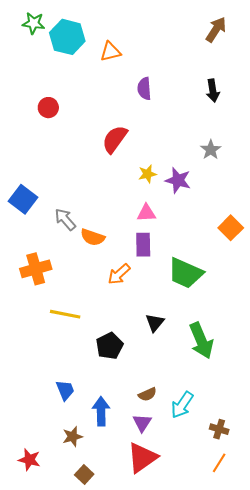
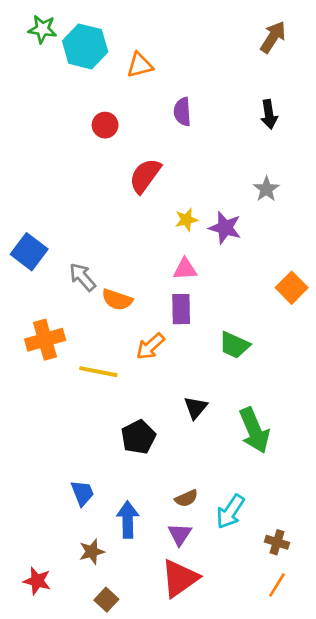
red circle: (48, 108) -> (105, 125), moved
green trapezoid: (185, 273) -> (234, 345), size x0.7
yellow line: (65, 314) -> (98, 372), moved

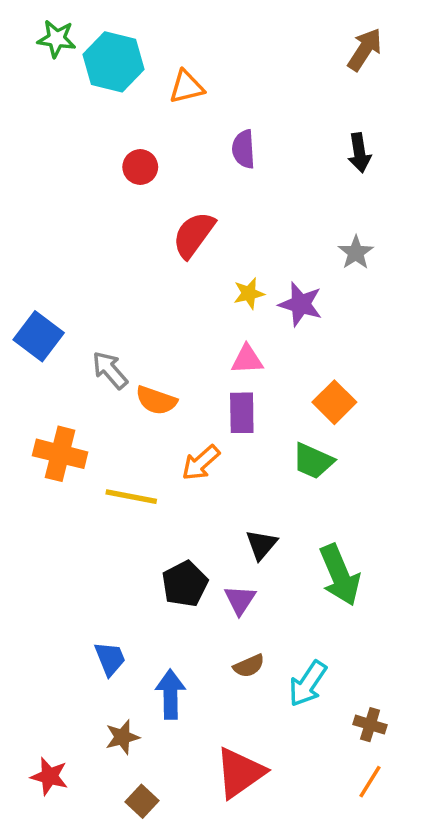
orange square: (292, 288) -> (334, 402), moved
orange cross: (45, 340) -> (60, 454), turned 30
purple triangle: (180, 534) -> (240, 600), moved

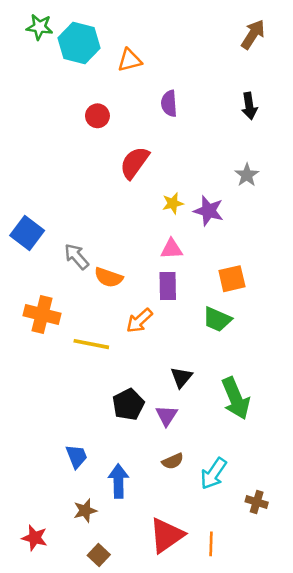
orange square: (334, 402) -> (232, 279), turned 32
orange line: (370, 782) -> (211, 544), moved, turned -30

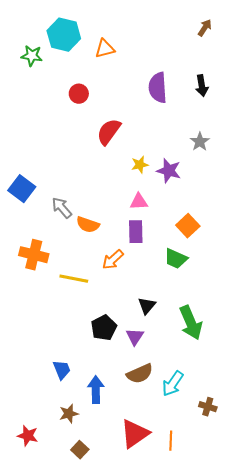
green star: (39, 27) -> (32, 56), moved
brown arrow: (253, 34) -> (205, 28), size x0.7
purple semicircle: (169, 103) -> (158, 88), moved, size x1.4
orange square: (232, 279) -> (188, 226), turned -30
brown semicircle: (173, 461) -> (140, 374), size x1.5

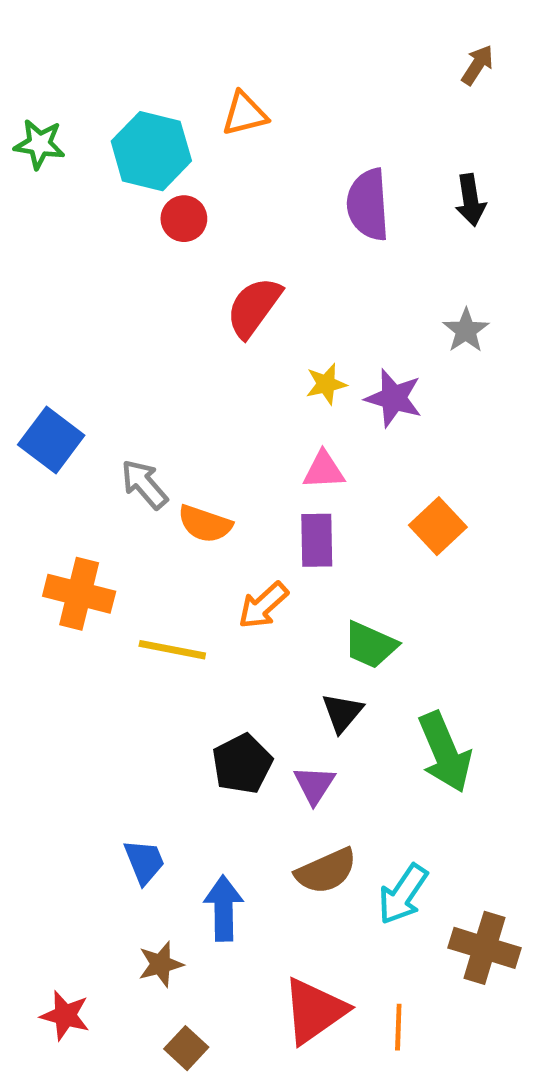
cyan hexagon: (64, 35) -> (151, 151), moved
green star: (32, 56) -> (39, 144), moved
green trapezoid: (176, 259) -> (370, 645), moved
brown cross: (208, 407) -> (484, 948), size x1.6

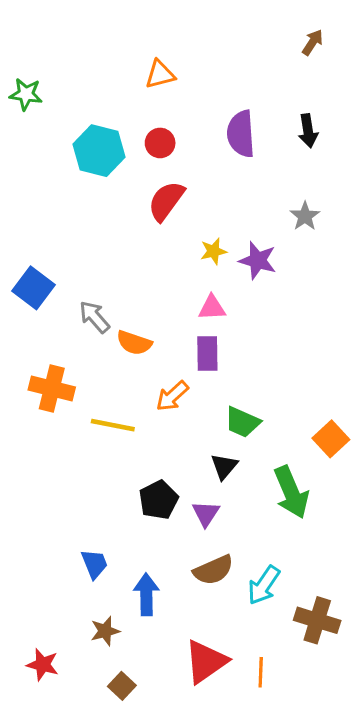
cyan hexagon: (151, 151) -> (99, 151), moved
red circle: (184, 219) -> (160, 143), moved
orange square: (438, 526) -> (331, 439), moved

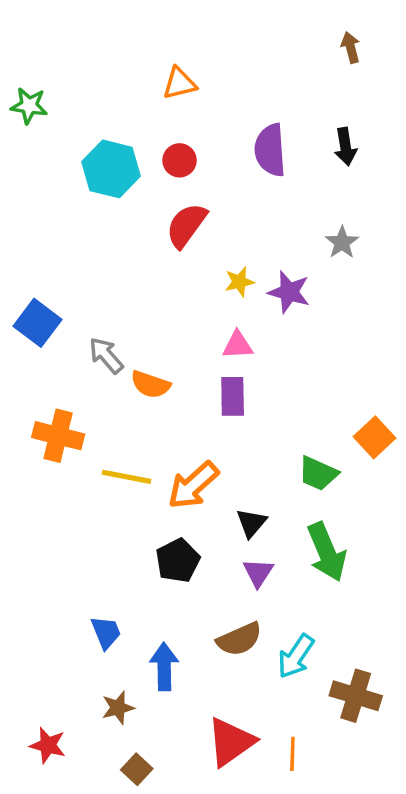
brown arrow: (313, 42) -> (351, 47), turned -48
orange arrow: (172, 396) -> (193, 485), moved, size x1.4
green trapezoid: (242, 422) -> (318, 473), moved
orange square: (331, 439) -> (375, 437), moved
purple triangle: (206, 514) -> (258, 573), moved

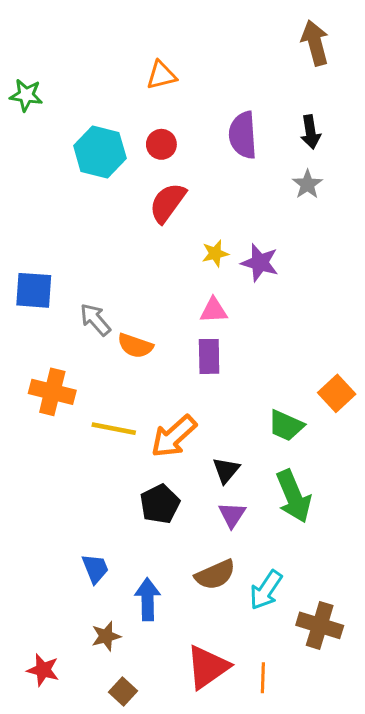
brown arrow: (351, 47) -> (315, 43), size x1.6
gray star: (342, 242) -> (307, 184), moved
blue square: (38, 323) -> (34, 290), turned -33

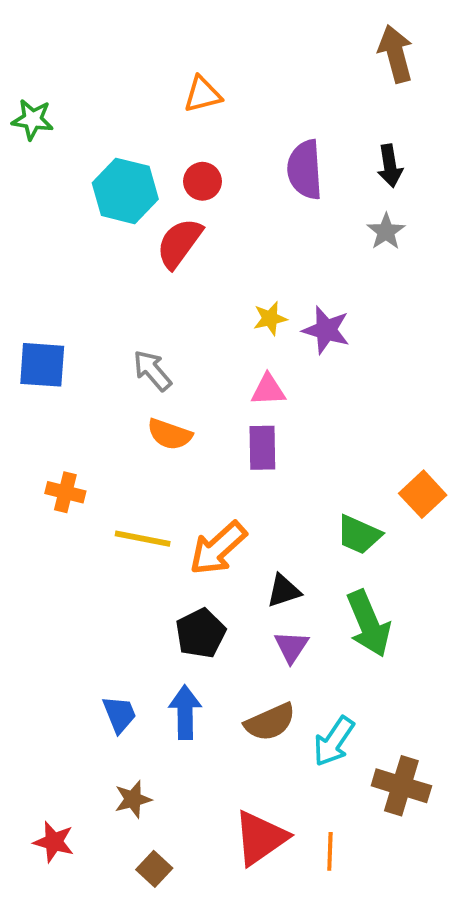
red semicircle: (168, 203) -> (179, 243), moved
gray arrow: (95, 320) -> (152, 371), moved
orange cross: (52, 392) -> (65, 492), size x0.7
black triangle: (226, 470) -> (284, 591), turned 32
blue arrow: (148, 599) -> (185, 712), moved

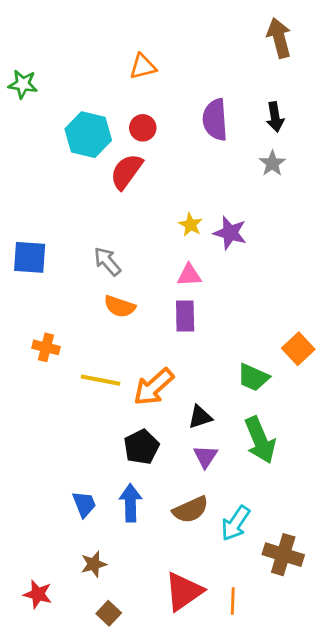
yellow star: (270, 318) -> (191, 225), turned -30

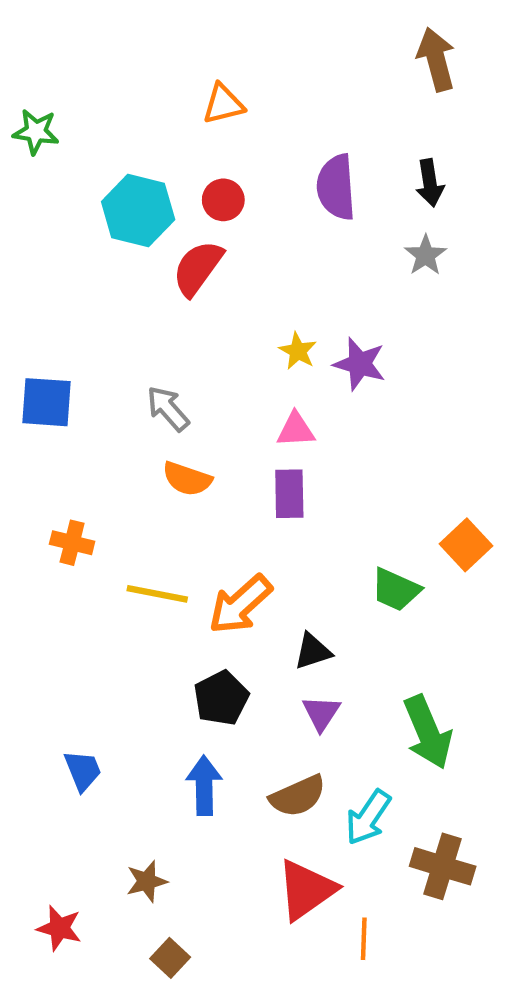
green arrow: (260, 440) -> (428, 732), moved
blue trapezoid: (84, 504) -> (83, 771), moved
red triangle: (184, 591) -> (306, 890), moved

